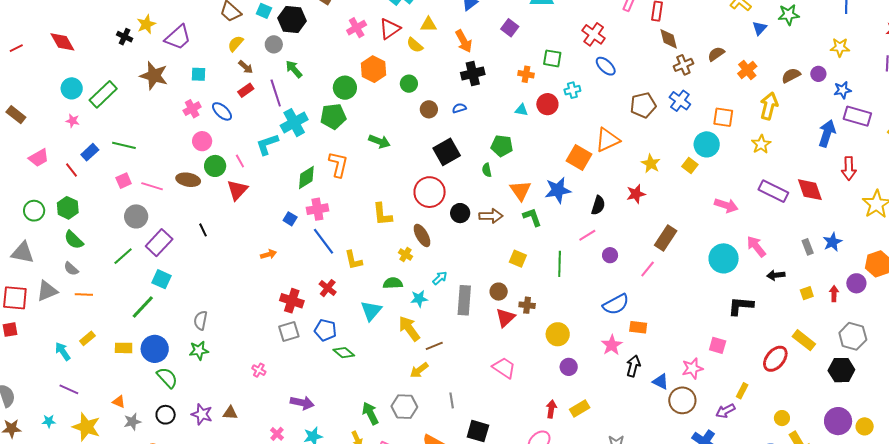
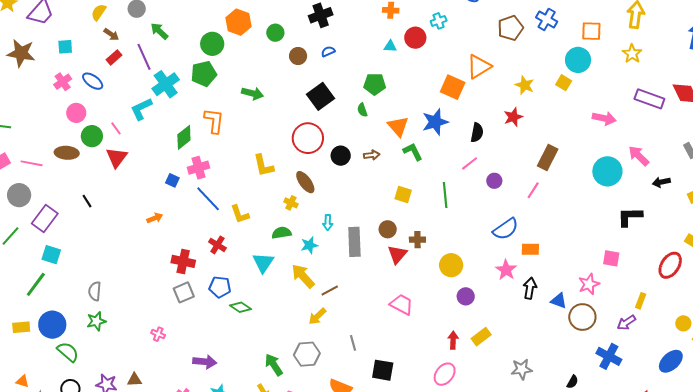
black cross: (473, 74) -> (321, 15), moved
brown arrow: (491, 216) -> (372, 155), size x0.7
cyan arrow: (440, 278) -> (328, 222), turned 140

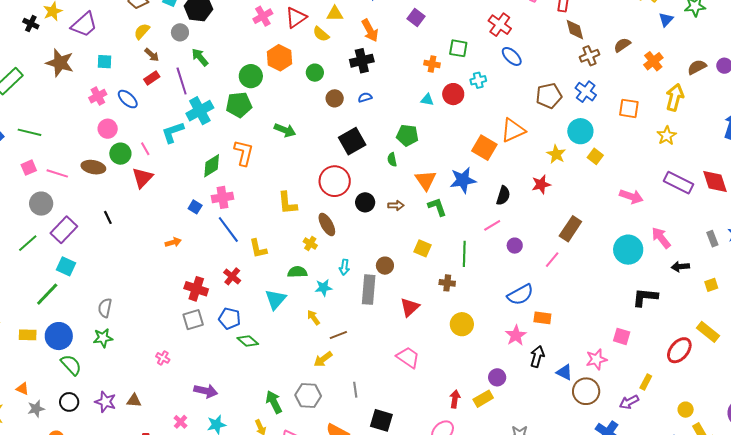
cyan circle: (578, 60) -> (580, 131), moved
brown circle: (388, 229) -> (385, 266), moved
brown cross: (417, 240) -> (447, 283), moved
yellow arrow: (303, 276) -> (313, 318), size x0.6
purple circle: (466, 296) -> (497, 377), moved

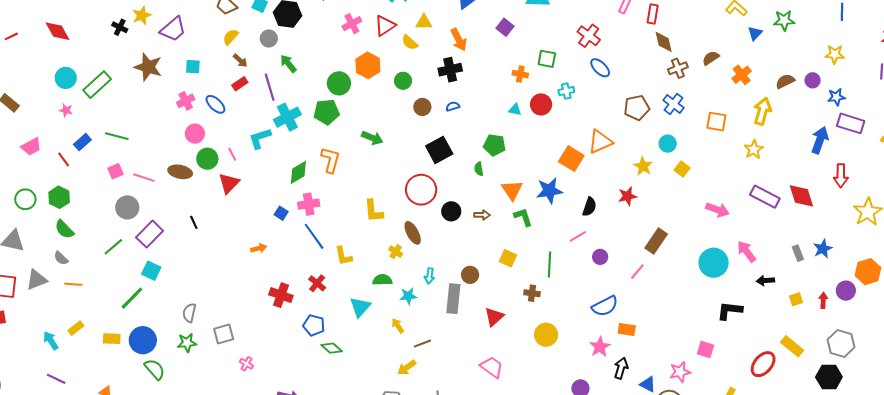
cyan circle: (580, 131) -> (668, 144), size x0.7
gray square: (193, 320) -> (224, 334), moved

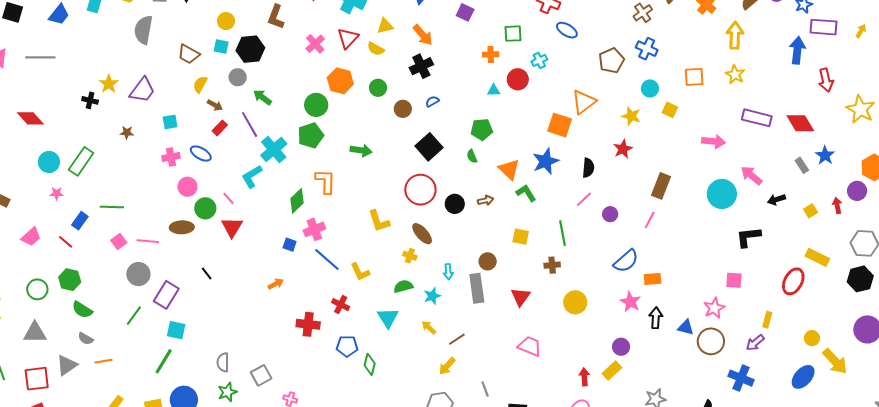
brown star: (148, 67) -> (127, 133), size x0.5
pink cross: (186, 101) -> (171, 157), turned 30
orange square: (716, 122) -> (694, 77), moved
red diamond: (801, 196) -> (800, 123), moved
green diamond: (332, 348) -> (370, 364), turned 75

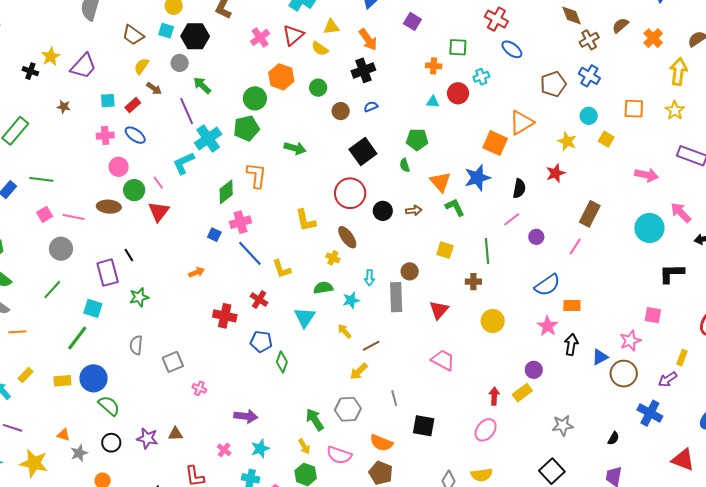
red rectangle: (220, 128) -> (133, 105), moved
purple rectangle: (166, 295) -> (108, 273), moved, turned -52
blue triangle: (686, 327) -> (600, 357), turned -48
green star: (227, 392) -> (139, 297), moved

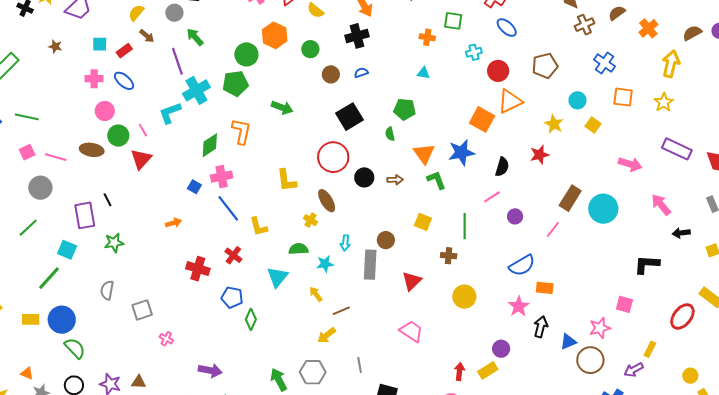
blue cross: (589, 76) -> (605, 63), moved
red circle: (458, 93) -> (498, 71), moved
cyan circle: (649, 228) -> (603, 209), moved

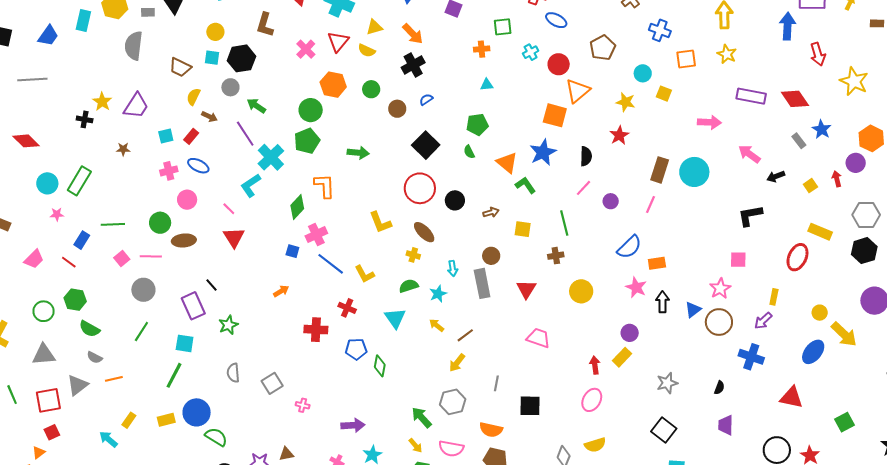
green circle: (118, 136) -> (160, 223), moved
brown arrow: (395, 180) -> (491, 212), moved
gray line: (360, 365) -> (496, 383), turned 35

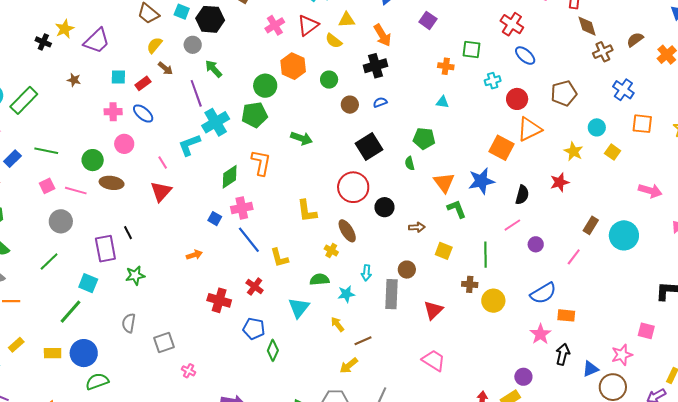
brown rectangle: (660, 170) -> (591, 225), size x0.7
yellow circle: (581, 291) -> (493, 301), moved
green semicircle: (216, 437) -> (97, 381), turned -65

